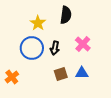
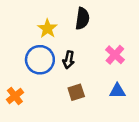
pink cross: (83, 44) -> (115, 55), moved
blue triangle: (82, 73) -> (117, 91), moved

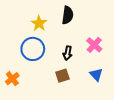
black arrow: (69, 60) -> (68, 53), moved
blue triangle: (117, 91) -> (96, 75), turned 48

